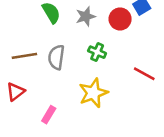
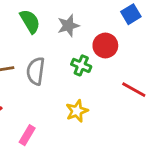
red circle: (120, 19) -> (105, 46), moved
yellow star: (93, 93) -> (77, 111), size x0.7

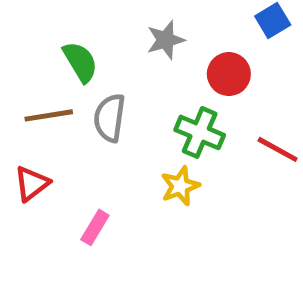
green semicircle: (30, 21) -> (80, 62), moved
green cross: (81, 65) -> (200, 132), moved, size x1.4

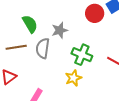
gray star: (166, 40) -> (60, 30), moved
red circle: (229, 74) -> (95, 13), moved

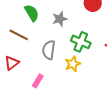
brown line: (16, 47) -> (19, 35), turned 36
gray semicircle: (43, 48) -> (49, 50), moved

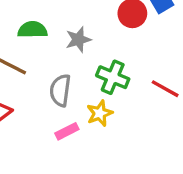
green semicircle: (32, 13) -> (32, 30), turned -60
pink rectangle: (38, 81) -> (67, 131), moved, turned 32

